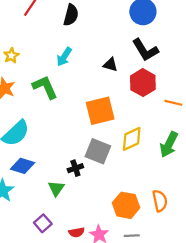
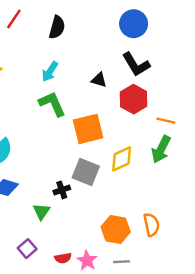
green L-shape: (45, 87) -> (52, 104), moved
green arrow: (169, 145) -> (161, 149), moved

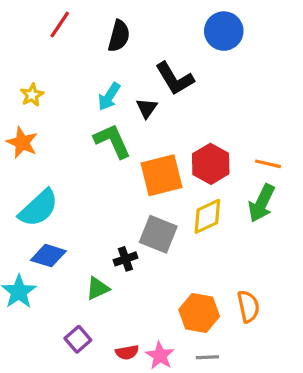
black L-shape: (136, 64) -> (175, 79), moved
black triangle: (99, 80) -> (147, 108), moved, turned 49
red hexagon: (134, 99) -> (211, 164), moved
green triangle: (41, 211) -> (98, 288), turned 30

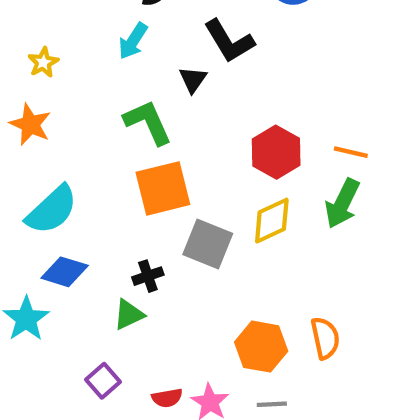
cyan arrow: (109, 97) -> (133, 41), moved
orange square: (161, 175) -> (163, 188), moved
black cross: (125, 259) -> (148, 276), moved

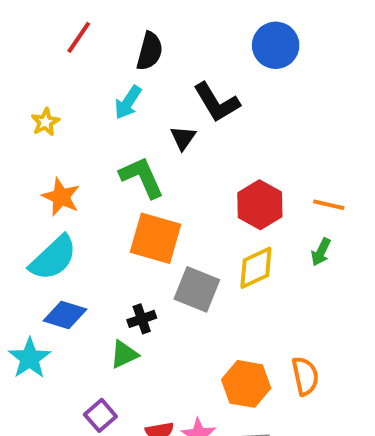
orange star: (30, 124) -> (61, 197), moved
orange square: (163, 188) -> (156, 238), turned 30
green arrow: (342, 203) -> (321, 252), size x0.6

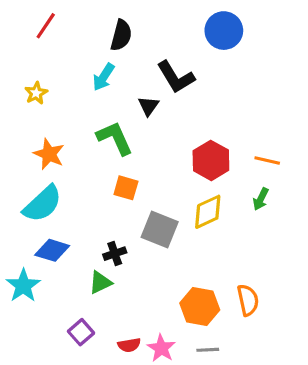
red line: (79, 37) -> (46, 26), moved
orange square: (156, 238) -> (126, 188), size x0.6

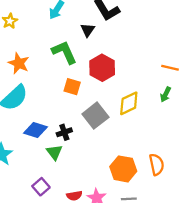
red hexagon: (211, 160) -> (102, 68), moved
gray square: (160, 229) -> (95, 116), turned 30
blue diamond: (52, 250) -> (35, 130), moved
green triangle: (100, 282) -> (54, 152), turned -42

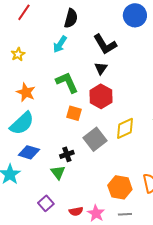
black triangle: (88, 30) -> (101, 68), moved
blue diamond: (35, 130) -> (29, 152), moved

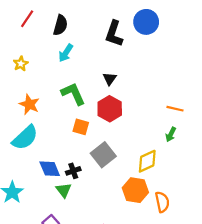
black semicircle: (71, 18) -> (60, 25), moved
black L-shape: (105, 44) -> (114, 34), moved, turned 50
yellow diamond: (125, 128) -> (147, 161), moved
blue diamond: (29, 152) -> (50, 169), moved, turned 50
orange hexagon: (120, 187) -> (135, 190), moved

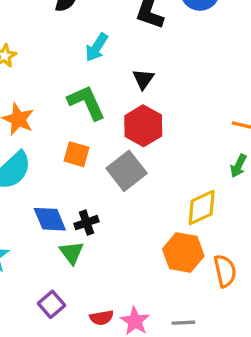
cyan arrow: (66, 53) -> (97, 47), moved
orange square: (81, 127) -> (77, 154), moved
gray square: (103, 155) -> (127, 171), moved

